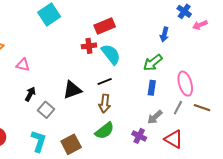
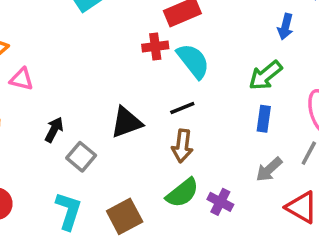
pink triangle: (23, 65) -> (22, 79), moved
purple cross: (139, 136) -> (220, 202), moved

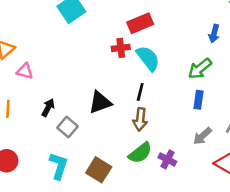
black line: (182, 108) -> (140, 92), turned -54
brown square: (125, 216) -> (99, 170), turned -30

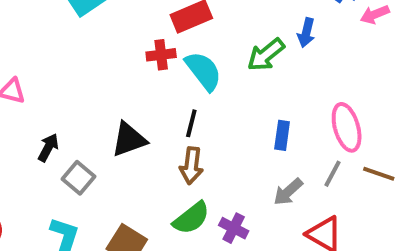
green arrow: (200, 69) -> (266, 55), moved

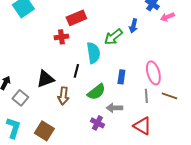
cyan semicircle: (203, 71) -> (93, 53), moved, turned 30
brown arrow: (191, 166) -> (63, 96), moved
gray line: (332, 174) -> (146, 96), turned -32
gray arrow: (288, 192) -> (114, 108), moved, turned 42
green semicircle: (191, 218) -> (96, 92), moved

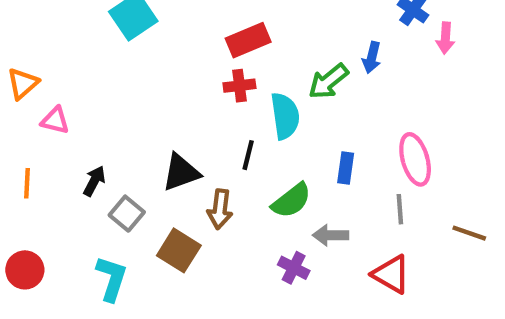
pink arrow: (167, 17) -> (445, 38), turned -64
red cross: (61, 37) -> (239, 86), moved
brown line: (169, 96) -> (469, 233), moved
brown square: (44, 131) -> (179, 250), moved

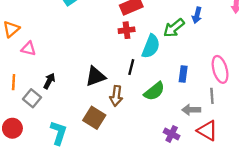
cyan semicircle: (285, 116) -> (151, 46), turned 30
gray square: (127, 214) -> (32, 98), moved
gray arrow: (331, 235) -> (191, 110), moved
purple cross: (294, 268) -> (172, 134), moved

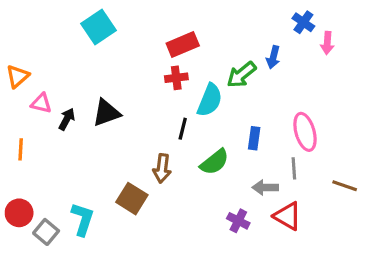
black triangle: (95, 76) -> (106, 113), moved
black arrow: (49, 81) -> (67, 119), moved
gray square: (32, 98) -> (46, 232), moved

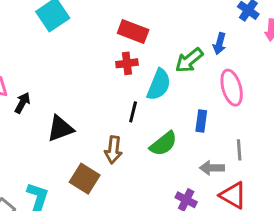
red rectangle: (183, 44) -> (133, 32), turned 44
black triangle: (106, 113) -> (60, 129), moved
pink ellipse: (305, 132) -> (232, 88), moved

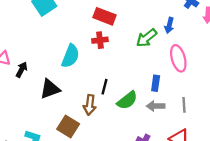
cyan semicircle: (159, 85) -> (70, 56), moved
black line: (133, 112) -> (104, 87), moved
gray arrow: (212, 168) -> (156, 106), moved

